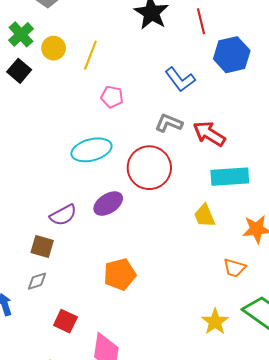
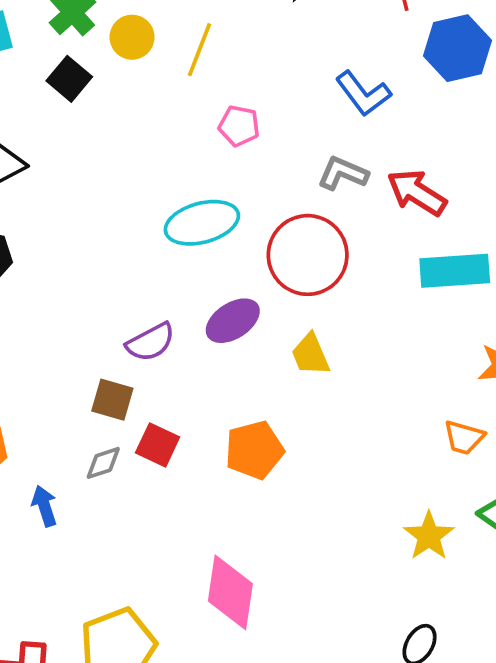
yellow trapezoid: (205, 216) -> (310, 355), moved
red square: (65, 321) -> (158, 445), moved

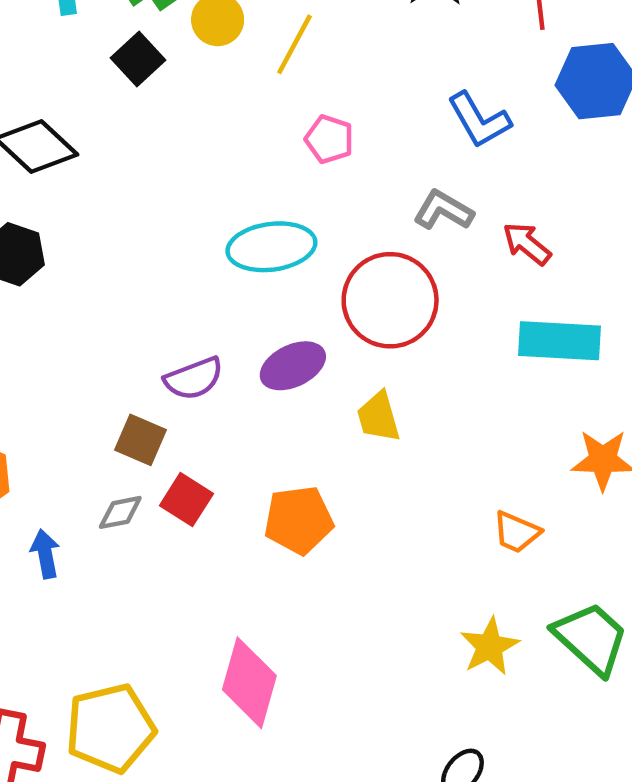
red arrow: (417, 193) -> (527, 244), size x0.7
orange trapezoid: (464, 437) -> (517, 532), moved

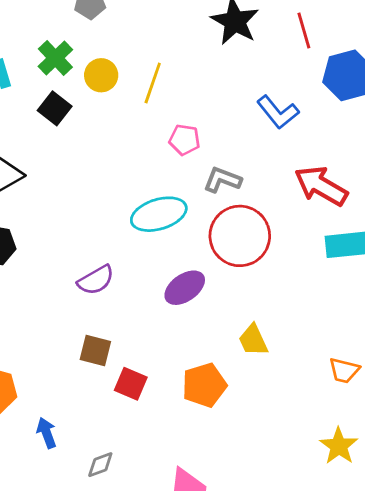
gray L-shape: (443, 210) -> (222, 180), moved
red arrow: (527, 244) -> (321, 186), size x1.6
purple semicircle: (194, 378) -> (96, 280), moved
yellow trapezoid: (378, 417) -> (253, 340), moved
gray diamond: (120, 512) -> (100, 465), moved

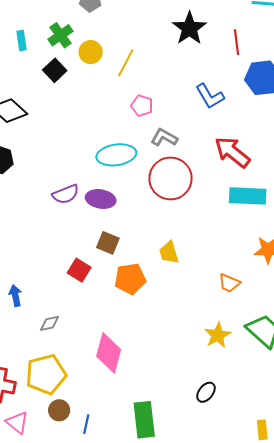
purple ellipse: (185, 288) -> (101, 199), moved, turned 36
brown square: (95, 350) -> (108, 243), moved

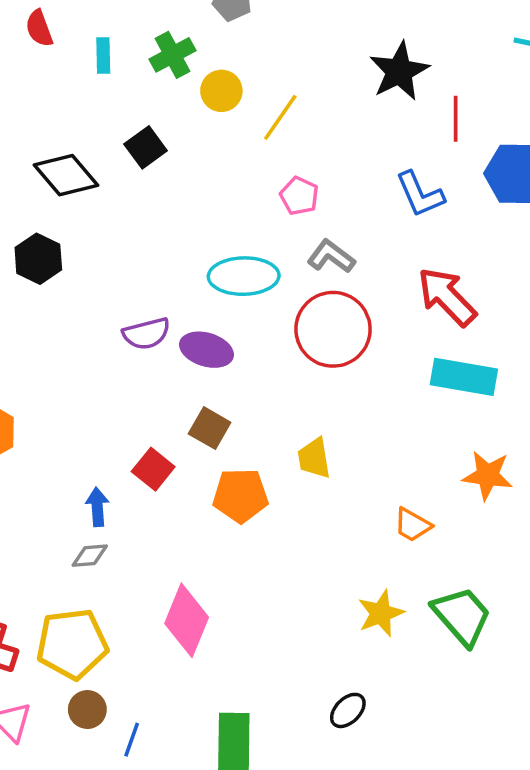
red line: (237, 42) -> (456, 119), moved
black square: (55, 70) -> (146, 147), moved
blue arrow: (15, 296) -> (97, 507), moved

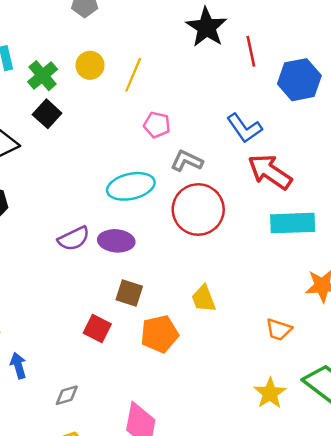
green cross: (173, 55) -> (43, 76), moved
blue L-shape: (420, 194) -> (244, 128), moved
blue arrow: (97, 507) -> (18, 366), moved

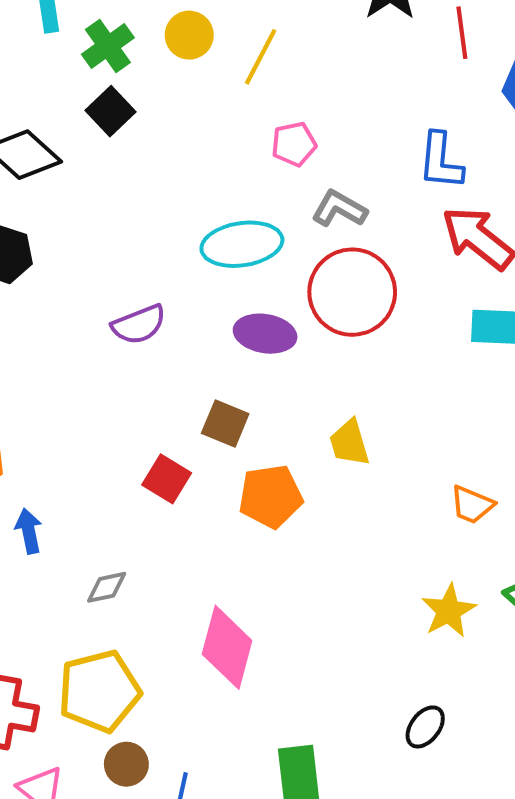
pink pentagon: (157, 125) -> (294, 144), turned -30
blue L-shape: (244, 128) -> (441, 161), turned 36
purple ellipse: (116, 241) -> (265, 334), moved

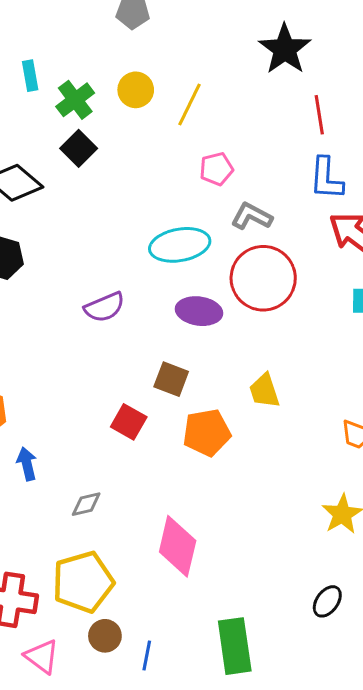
red line: (462, 33) -> (319, 115), moved

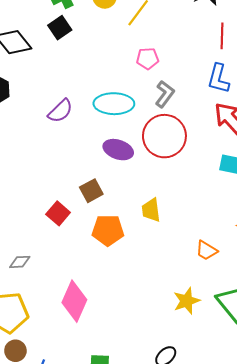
gray L-shape: (252, 216) -> (165, 94), turned 88
purple semicircle: (104, 307) -> (60, 111), moved, turned -32
brown square: (171, 379) -> (91, 191), turned 30

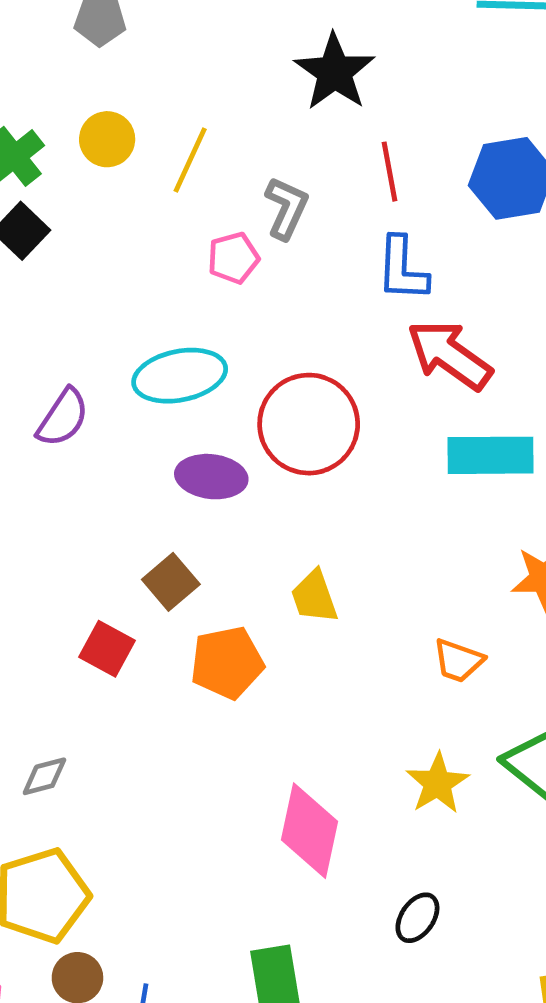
gray L-shape: (165, 94) -> (286, 208), moved
pink diamond: (74, 301) -> (309, 831), moved

